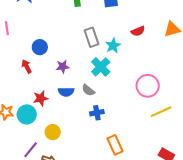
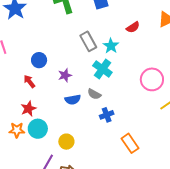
red star: (41, 98) -> (28, 109), moved

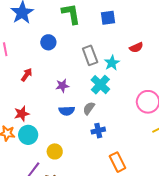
blue circle: (39, 60) -> (48, 42), moved
red arrow: (29, 81) -> (27, 75), moved, turned 64
gray semicircle: (94, 94) -> (89, 108), turned 88

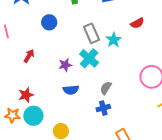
cyan cross: (100, 85) -> (89, 58), moved
gray semicircle: (89, 108) -> (106, 88), moved

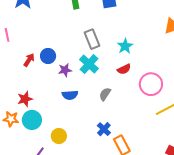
blue circle: (49, 22) -> (48, 56), moved
red semicircle: (137, 23) -> (124, 69), moved
cyan star: (114, 40) -> (125, 46), moved
blue cross: (103, 108) -> (104, 129), moved, turned -32

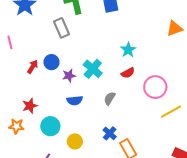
gray rectangle: (92, 39) -> (61, 28), moved
cyan circle: (32, 120) -> (50, 126), moved
yellow circle: (59, 136) -> (75, 141), moved

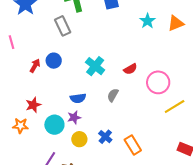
cyan star: (128, 50) -> (147, 21), moved
purple star: (69, 76) -> (74, 117), moved
blue cross: (110, 133) -> (105, 137), moved

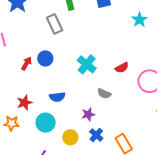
gray semicircle: (113, 95) -> (104, 94), turned -96
blue semicircle: (78, 98) -> (57, 97), moved
purple star: (74, 117) -> (88, 114), moved

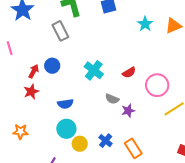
red star: (25, 103) -> (31, 92), moved
purple star: (88, 114) -> (128, 111), moved
cyan circle: (46, 123) -> (66, 129), moved

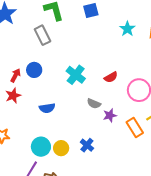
cyan circle: (66, 129) -> (41, 147), moved
orange rectangle: (133, 148) -> (135, 128), moved

